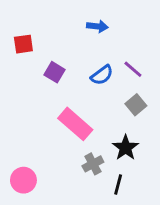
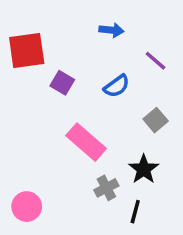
red square: (23, 44) -> (27, 51), size x1.6
purple line: (133, 69) -> (156, 61), moved

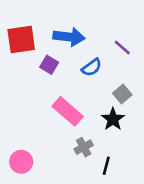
blue arrow: (111, 30) -> (69, 37), moved, size x1.6
black star: (144, 169) -> (113, 119), moved

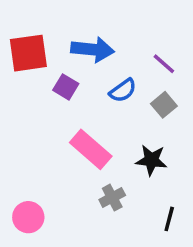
gray square: (122, 94) -> (164, 105), moved
black star: (113, 119) -> (151, 160), turned -30
black line: (106, 166) -> (169, 219), moved

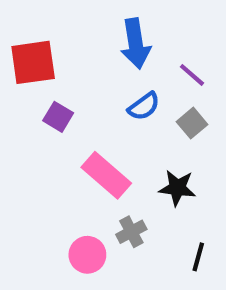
blue arrow: (93, 49) -> (136, 44), moved, turned 75
purple square: (66, 87) -> (58, 117), moved
pink circle: (28, 217) -> (87, 255), moved

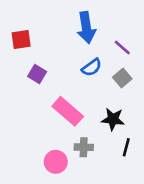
red square: (33, 62) -> (21, 39), size x0.7
gray cross: (131, 232) -> (84, 147), turned 30
black line: (198, 257) -> (126, 147), moved

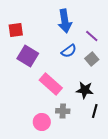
purple square: (37, 74) -> (28, 56), size x1.5

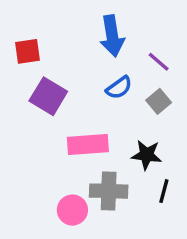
pink rectangle: (51, 84) -> (88, 145), turned -45
gray cross: (63, 111) -> (109, 191), size x1.5

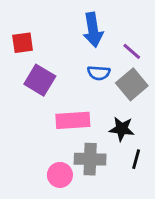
blue semicircle: (119, 88) -> (99, 73), turned 40
gray square: (159, 101) -> (132, 84), size x1.5

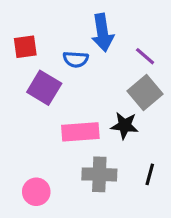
blue semicircle: (99, 73) -> (76, 59), moved
black star: (122, 129) -> (125, 126), moved
pink circle: (60, 175) -> (36, 192), moved

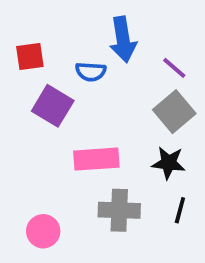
black star: (125, 126) -> (169, 163), moved

